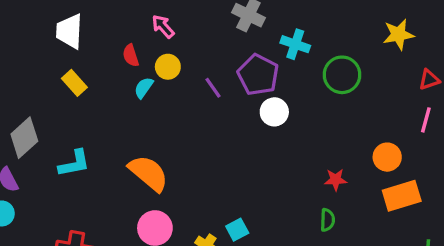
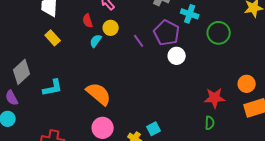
red star: (336, 180) -> (215, 98), size x1.5

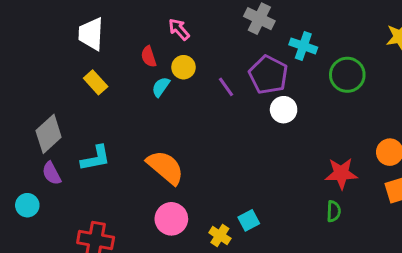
purple semicircle: (12, 98) -> (52, 173), moved

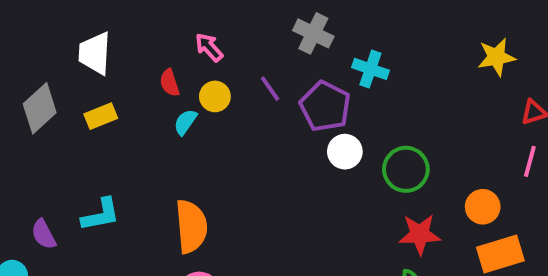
green circle: (347, 75) -> (406, 169), moved
yellow rectangle: (96, 82) -> (101, 116), turned -70
purple line: (226, 87) -> (270, 89), moved
gray diamond: (49, 134) -> (40, 108), moved
orange semicircle: (165, 167) -> (191, 226), turned 45

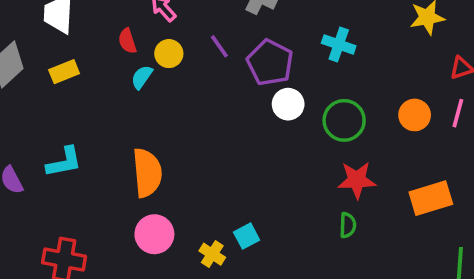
cyan cross: (370, 69) -> (339, 45), moved
orange circle: (483, 207) -> (415, 115), moved

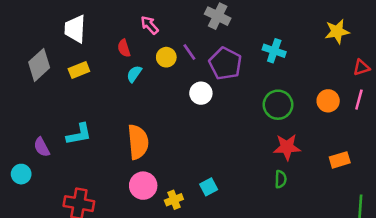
yellow circle: (169, 54) -> (166, 57), moved
white circle: (288, 104) -> (201, 93), moved
orange rectangle: (431, 198) -> (340, 160), size x0.7
yellow cross: (212, 254) -> (174, 200), moved, turned 36

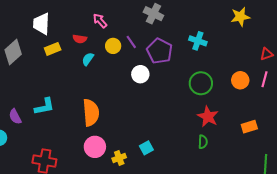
yellow star: (337, 31) -> (240, 17), moved
red semicircle: (124, 48) -> (80, 39), turned -64
yellow rectangle: (79, 70) -> (53, 49), moved
red star: (287, 147) -> (208, 117), turned 30

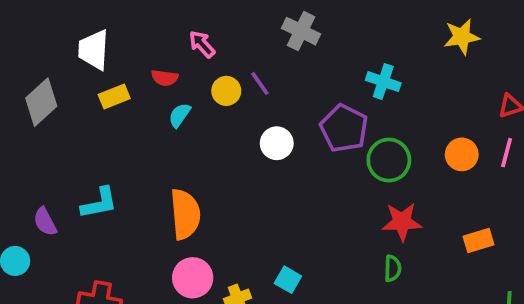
purple pentagon: (160, 51) -> (344, 128), moved
red star: (208, 117) -> (402, 222), turned -30
cyan square: (146, 148) -> (288, 280), turned -32

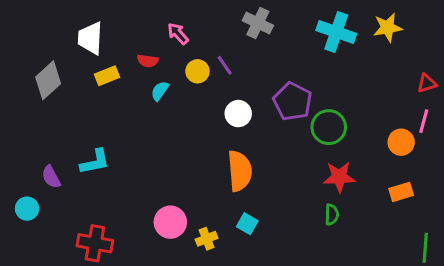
cyan cross: (383, 82) -> (336, 32), moved, size x1.4
orange circle: (462, 154) -> (401, 142), moved
orange semicircle: (185, 214) -> (240, 171), moved

